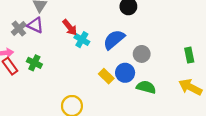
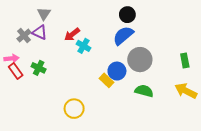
red arrow: (70, 27) -> (72, 34), turned 91
blue semicircle: (114, 40) -> (123, 36), moved
gray circle: (142, 54) -> (140, 60), size x1.5
blue circle: (125, 73) -> (117, 71), moved

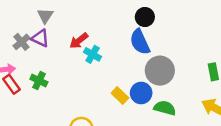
blue semicircle: (123, 36) -> (140, 42), turned -75
blue circle: (117, 71) -> (141, 93), moved

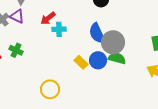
blue semicircle: (140, 42) -> (97, 33), moved
cyan cross: (93, 54) -> (59, 29), turned -32
green semicircle: (165, 108) -> (117, 58), moved

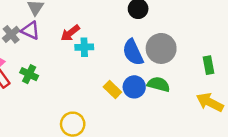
gray circle: (113, 42) -> (161, 48), moved

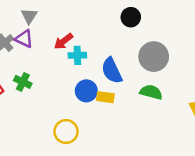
blue semicircle: (133, 52) -> (112, 71), moved
blue circle: (134, 87) -> (86, 91), moved
yellow rectangle: (112, 89) -> (105, 97), turned -36

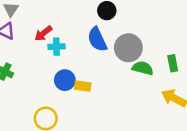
blue semicircle: (112, 71) -> (97, 39), moved
green semicircle: (151, 92) -> (143, 68), moved

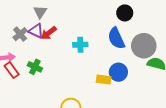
red arrow: (43, 33) -> (49, 33), moved
blue circle: (65, 80) -> (118, 72), moved

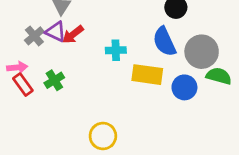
green cross: (35, 67) -> (54, 80), turned 32
blue circle: (118, 72) -> (184, 87), moved
yellow rectangle: (104, 80) -> (147, 75), moved, size x1.5

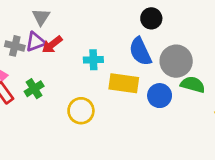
purple triangle: (56, 32) -> (35, 42), turned -45
gray cross: (34, 36) -> (15, 46), turned -36
yellow circle: (103, 136) -> (81, 111), moved

